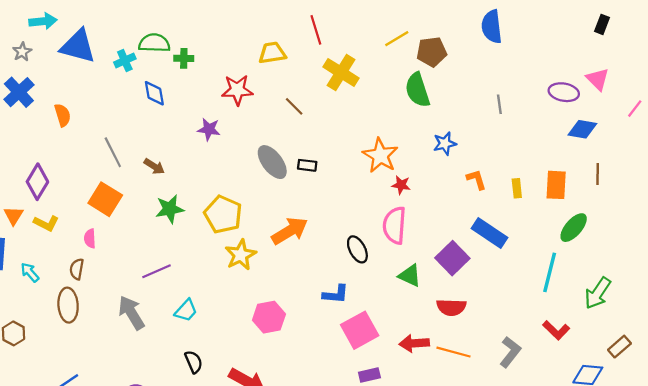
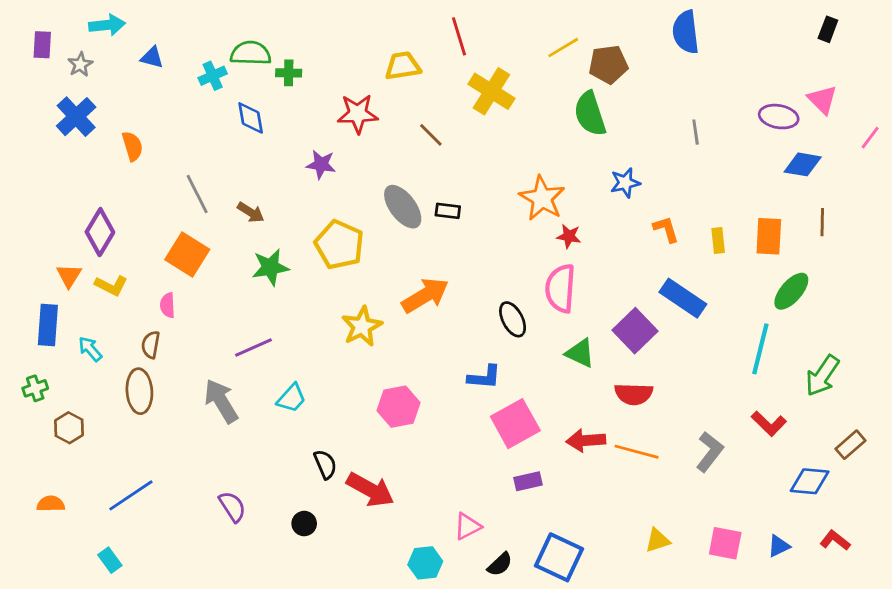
blue triangle: (78, 46) -> (152, 57), size x0.5
yellow pentagon: (223, 214) -> (339, 245), moved
black semicircle: (194, 362) -> (325, 464), moved

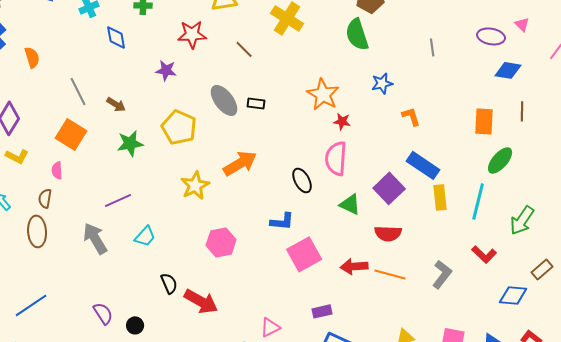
pink triangle: (822, 100) -> (522, 24), size x0.7
yellow rectangle: (718, 240) -> (440, 197), moved, size x1.4
purple rectangle: (528, 481) -> (322, 311), moved
black circle: (304, 524) -> (135, 325), moved

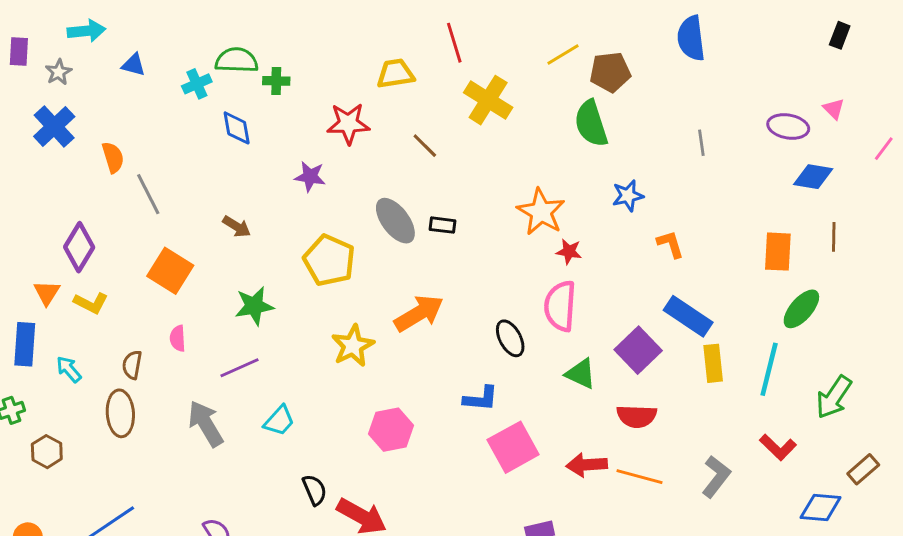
gray line: (78, 91) -> (148, 194), moved
green star: (130, 143) -> (254, 306), moved
pink semicircle: (57, 170) -> (178, 338), moved

